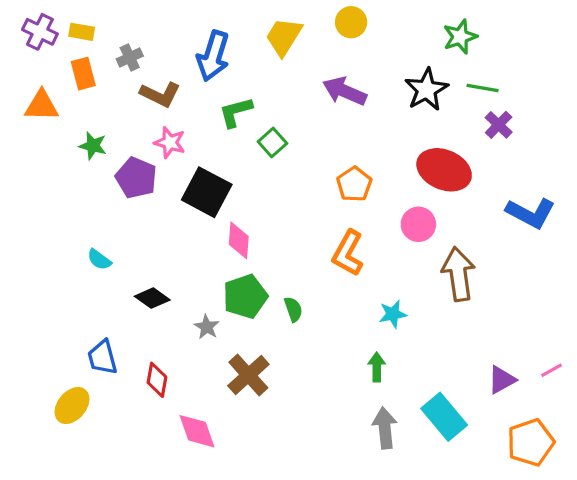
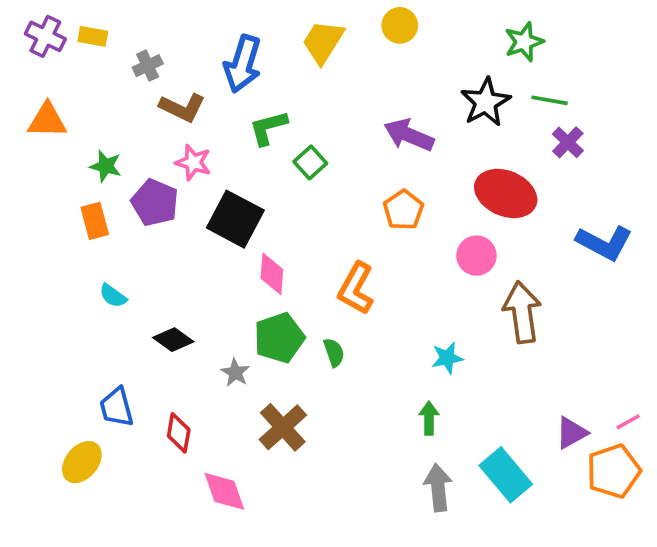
orange rectangle: (83, 74) -> (95, 221), moved
purple arrow: (345, 91) -> (409, 135), moved
orange L-shape: (348, 253) -> (356, 288), moved
orange pentagon: (531, 442) -> (613, 471), moved

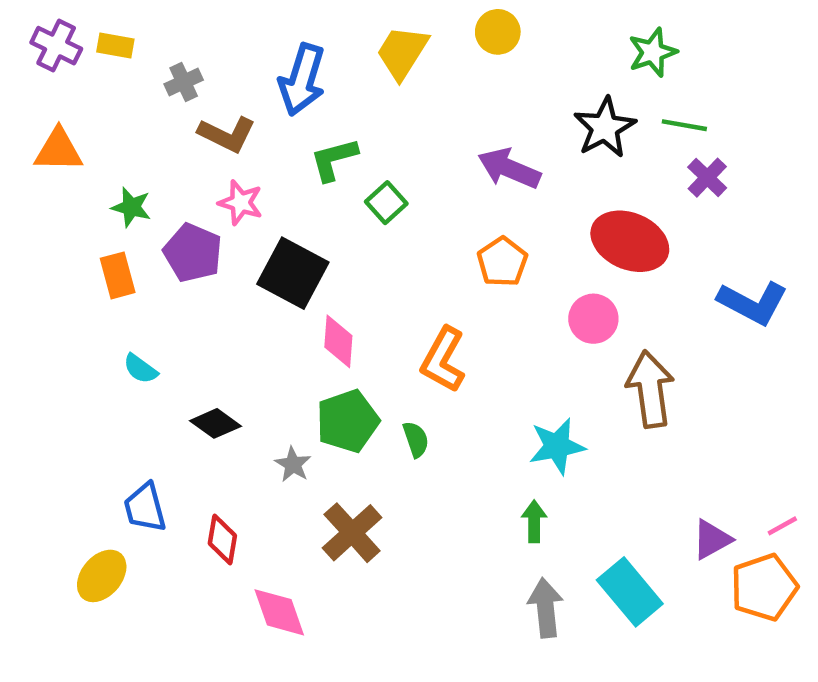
cyan star: (447, 358) -> (557, 446), size x1.4

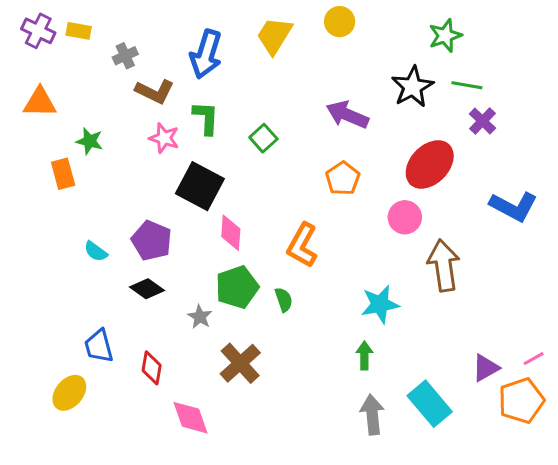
green L-shape: (334, 159) -> (206, 118), moved, turned 108
red ellipse: (630, 241) -> (430, 164), turned -69
purple pentagon: (193, 253) -> (152, 241), moved
orange rectangle: (118, 275) -> (63, 174), moved

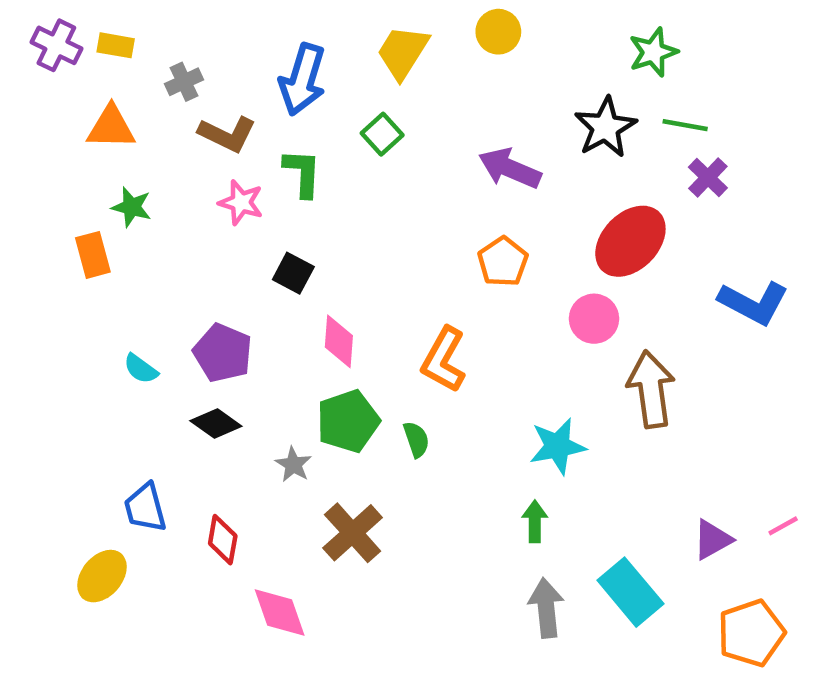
orange triangle: (40, 102) -> (111, 127), moved
green square: (263, 138) -> (382, 134), moved
black square: (200, 186) -> (293, 273), size x0.6
orange pentagon: (521, 401) -> (751, 633), moved

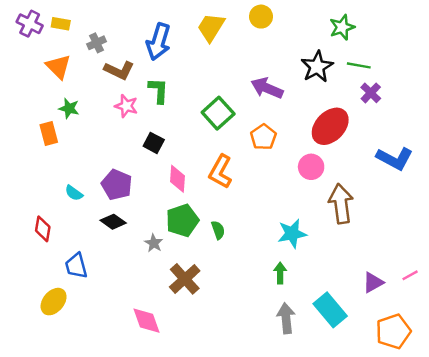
orange triangle: (111, 127) -> (58, 67), turned 44
green square: (382, 134) -> (218, 113), moved, size x1.5
orange L-shape: (444, 360) -> (220, 172), moved
red diamond: (223, 540) -> (43, 229), moved

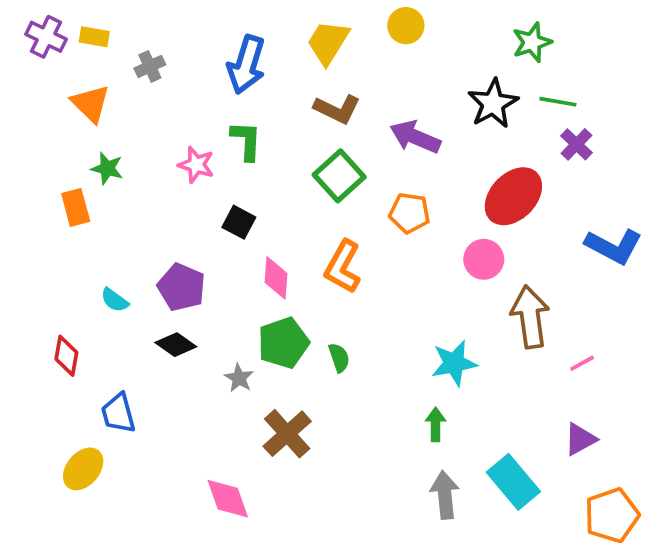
brown L-shape: (119, 70) -> (337, 109), moved
orange pentagon: (263, 137) -> (410, 213), turned -30
pink line: (410, 275) -> (582, 363), moved

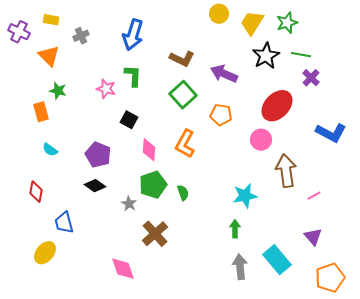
purple cross: (46, 37) -> (19, 32), moved
yellow trapezoid: (328, 42) -> (252, 23), moved
cyan semicircle: (115, 300) -> (50, 150), moved
purple triangle: (580, 439) -> (313, 237), turned -42

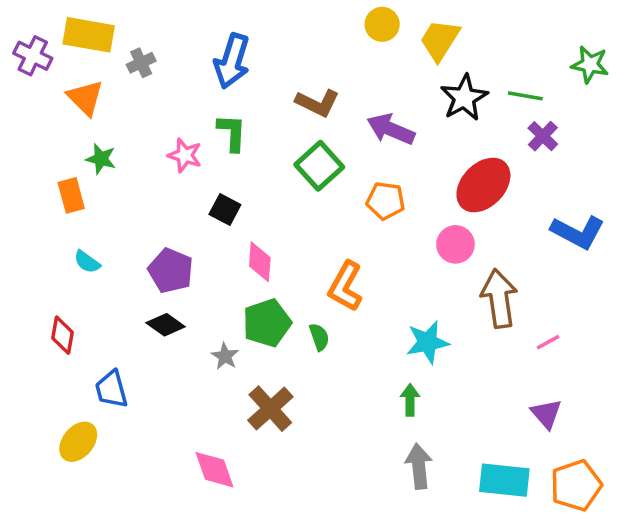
yellow rectangle: (51, 20) -> (89, 35), size x1.8
green star: (287, 23) -> (590, 64), moved, turned 30
orange L-shape: (185, 144) -> (345, 286), moved
cyan rectangle: (277, 260) -> (504, 480), moved, turned -44

